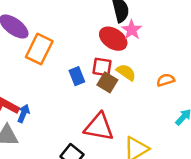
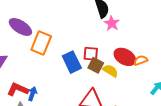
red ellipse: (113, 39) -> (125, 57), moved
yellow semicircle: (126, 72) -> (110, 71), moved
blue rectangle: (77, 76) -> (72, 62), size x1.5

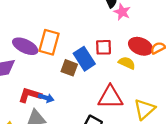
purple ellipse: (20, 27) -> (25, 46), moved
brown square: (96, 65) -> (69, 68), moved
blue arrow: (32, 94) -> (46, 98), turned 96

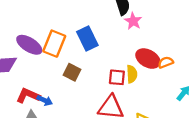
red square: (104, 47) -> (117, 77), moved
blue rectangle: (84, 59) -> (87, 39), moved
yellow semicircle: (127, 63) -> (132, 74), turned 56

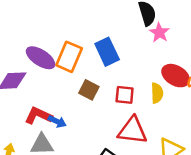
red square: (117, 77) -> (125, 95), moved

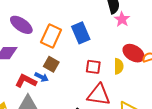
purple ellipse: (41, 58) -> (21, 25), moved
brown square: (89, 90) -> (51, 64), moved
blue arrow: (57, 121) -> (42, 77), moved

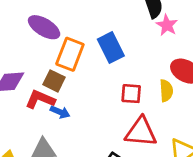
purple ellipse: (21, 25) -> (44, 27), moved
brown square: (51, 64) -> (54, 81), moved
red L-shape: (26, 81) -> (40, 99), moved

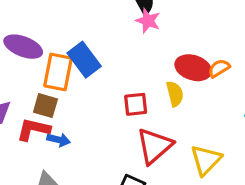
pink star: (167, 25) -> (148, 21), moved
blue rectangle: (111, 47) -> (84, 60), moved
red triangle: (141, 132) -> (154, 146), turned -36

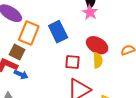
blue rectangle: (84, 60) -> (58, 32), moved
red ellipse: (193, 68) -> (97, 45), moved

